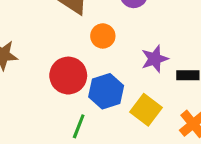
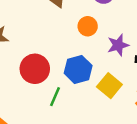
orange circle: (103, 36) -> (88, 26), moved
red circle: (68, 76) -> (35, 69), moved

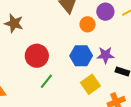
orange circle: (88, 26) -> (88, 24), moved
blue hexagon: (78, 69) -> (81, 56), moved

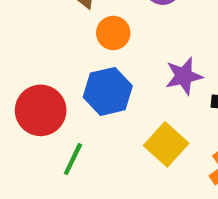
orange circle: (88, 24) -> (113, 33), moved
blue hexagon: (81, 56) -> (108, 91), moved

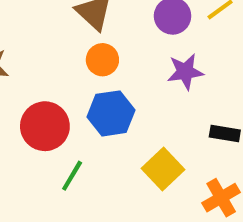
orange circle: (113, 33) -> (102, 60), moved
purple star: (184, 76) -> (185, 72), moved

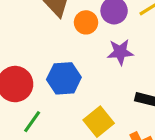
orange circle: (102, 60) -> (86, 22), moved

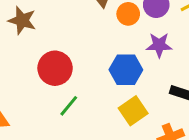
blue hexagon: (64, 78) -> (126, 70), moved

